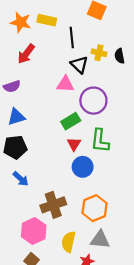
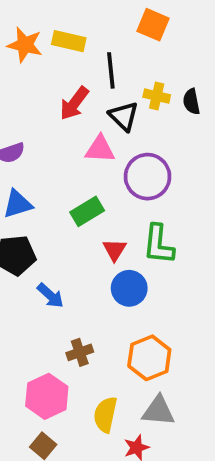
red arrow: (26, 54) -> (74, 103), moved
green rectangle: (71, 121) -> (87, 211), moved
blue arrow: (21, 179) -> (50, 296), moved
brown cross: (53, 205) -> (80, 352), size x0.6

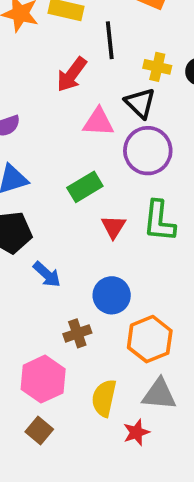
black triangle: (124, 116) -> (140, 103), moved
blue circle: (129, 288) -> (112, 295), moved

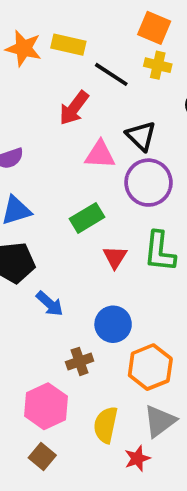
black line: (110, 40) -> (111, 74), turned -51
yellow cross: (157, 67) -> (158, 65), moved
gray triangle: (159, 394) -> (160, 421), turned -42

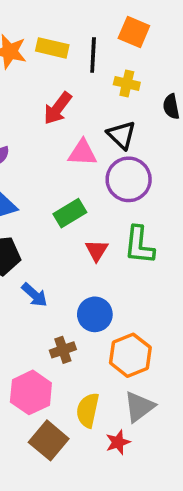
yellow cross: (158, 65) -> (127, 83), moved
black line: (111, 74) -> (93, 55), moved, turned 60
brown square: (42, 457) -> (49, 440), moved, size x1.5

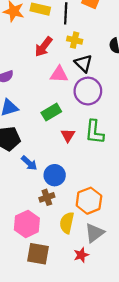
yellow cross: (127, 83) -> (75, 40), moved
blue circle: (95, 314) -> (55, 175), moved
yellow semicircle: (88, 410) -> (67, 223), moved
brown square: (49, 440) -> (38, 254), turned -30

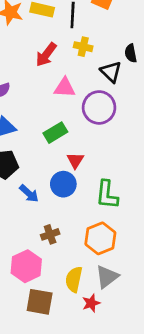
black triangle: (83, 63) -> (111, 72), moved
green L-shape: (95, 132) -> (107, 195), moved
blue circle: (55, 175) -> (63, 184), moved
yellow semicircle: (67, 223) -> (74, 279), moved

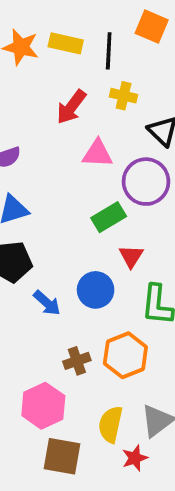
green rectangle: (55, 133) -> (109, 217), moved
red triangle: (75, 160) -> (131, 256), moved
orange hexagon: (100, 238) -> (125, 355), moved

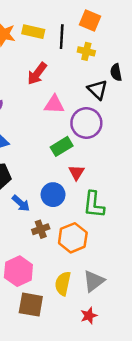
yellow cross: (124, 96) -> (86, 51), moved
brown cross: (77, 361) -> (41, 229), moved
red star: (135, 458) -> (89, 316), moved

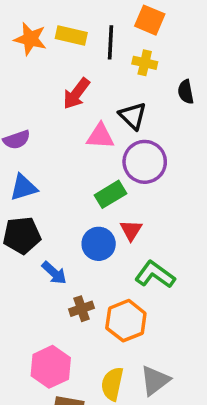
black triangle: (97, 90) -> (133, 116), moved
blue circle: (53, 195) -> (99, 244), moved
green L-shape: (94, 204) -> (155, 275), turned 120

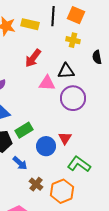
black line: (111, 42) -> (53, 16), moved
black triangle: (133, 116) -> (66, 71), turned -48
green rectangle: (111, 194) -> (24, 130), moved
brown cross: (82, 309) -> (36, 184), turned -32

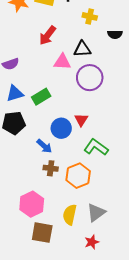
black semicircle: (97, 57) -> (115, 34), turned -80
green rectangle: (24, 130) -> (41, 97), moved
blue arrow: (20, 163) -> (44, 146), moved
brown cross: (36, 184) -> (51, 168), turned -32

